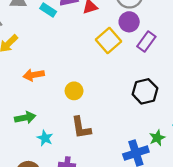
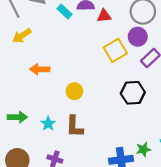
black hexagon: (145, 91) -> (133, 93), moved
green arrow: (25, 118) -> (17, 117), moved
cyan star: (45, 138) -> (48, 124), moved

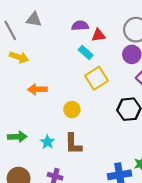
cyan rectangle: (64, 11) -> (86, 52), moved
yellow arrow: (22, 36) -> (19, 57), turned -126
yellow square: (115, 50) -> (96, 78), moved

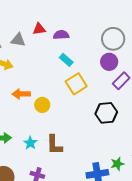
gray triangle: (34, 19) -> (18, 40), moved
red triangle: (98, 35) -> (39, 29), moved
yellow circle: (72, 110) -> (42, 105), moved

